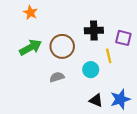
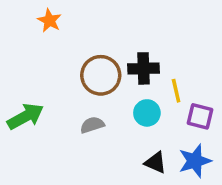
black cross: (94, 31) -> (144, 68), moved
purple square: (123, 38) -> (200, 116), moved
green arrow: (30, 47) -> (25, 116), moved

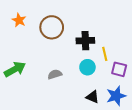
orange star: (49, 21) -> (19, 20), moved
brown circle: (101, 75) -> (52, 27), moved

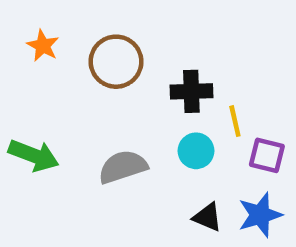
green arrow: (15, 69) -> (34, 155), turned 50
gray semicircle: (55, 74) -> (123, 167), size x1.5

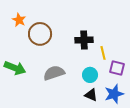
brown circle: (116, 62) -> (40, 34), moved
cyan circle: (196, 151) -> (90, 75), moved

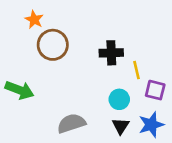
orange star: (19, 20) -> (34, 20), moved
gray semicircle: (54, 73) -> (71, 123), moved
black triangle: (91, 95) -> (121, 126), turned 40

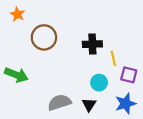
orange star: (34, 20) -> (18, 14), moved
black triangle: (121, 126) -> (89, 105), moved

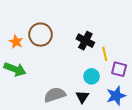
orange star: (18, 14) -> (16, 42), moved
black cross: (92, 44) -> (85, 41), turned 30

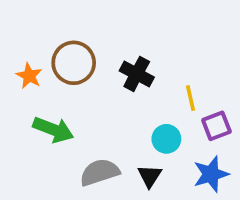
black cross: (85, 41) -> (137, 74), moved
green arrow: (15, 69) -> (53, 130), moved
purple square: (119, 69) -> (216, 126), turned -35

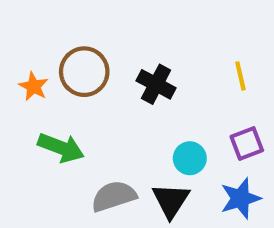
yellow line: (190, 98) -> (240, 76), moved
black triangle: (150, 176) -> (171, 200), size x1.4

